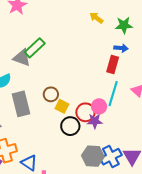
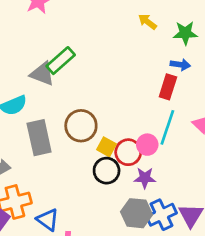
brown circle: (51, 94) -> (81, 126), size x1.5
yellow square: (62, 106) -> (106, 147), moved
purple star: (95, 121) -> (145, 178), moved

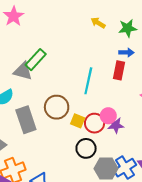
cyan line: (167, 127) -> (88, 81), moved
black circle: (107, 171) -> (86, 148), moved
purple star: (145, 178) -> (116, 125), moved

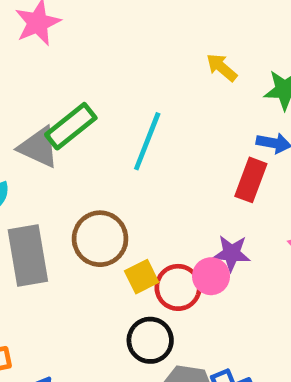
cyan line: (88, 81) -> (147, 141), moved
yellow square: (78, 121) -> (142, 277), turned 32
purple star: (116, 125) -> (232, 253), moved

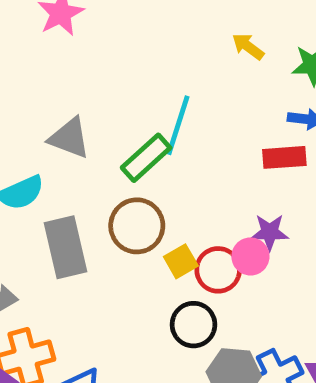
green rectangle: (71, 126) -> (146, 158), moved
red rectangle: (251, 180) -> (284, 157), turned 69

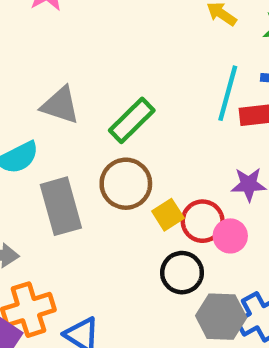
cyan line: (178, 125) -> (228, 93), moved
pink circle: (250, 256) -> (230, 236), moved

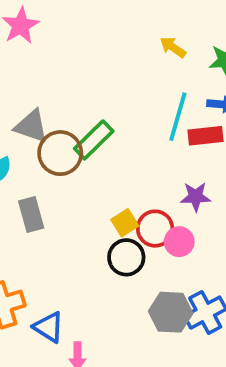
brown circle: (126, 184) -> (60, 153), moved
gray rectangle: (61, 206) -> (31, 215), size x0.7
black circle: (182, 273) -> (126, 257), moved

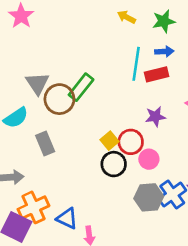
gray triangle: (31, 126) -> (37, 83), turned 45
pink circle: (179, 242) -> (149, 159), moved

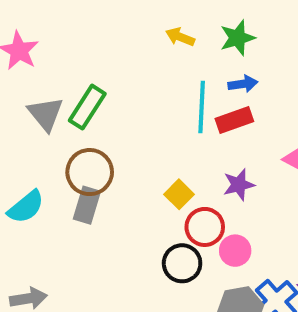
gray triangle: (37, 83) -> (46, 114), moved
green rectangle: (81, 87) -> (87, 107), moved
yellow square: (110, 141) -> (179, 194), moved
gray rectangle: (45, 143) -> (87, 205), moved, turned 45

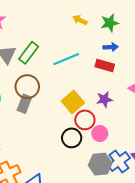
cyan line: (202, 107) -> (66, 59), moved, turned 60
red rectangle: (234, 120) -> (105, 65), turned 30
yellow square: (179, 194) -> (73, 102), size x1.5

